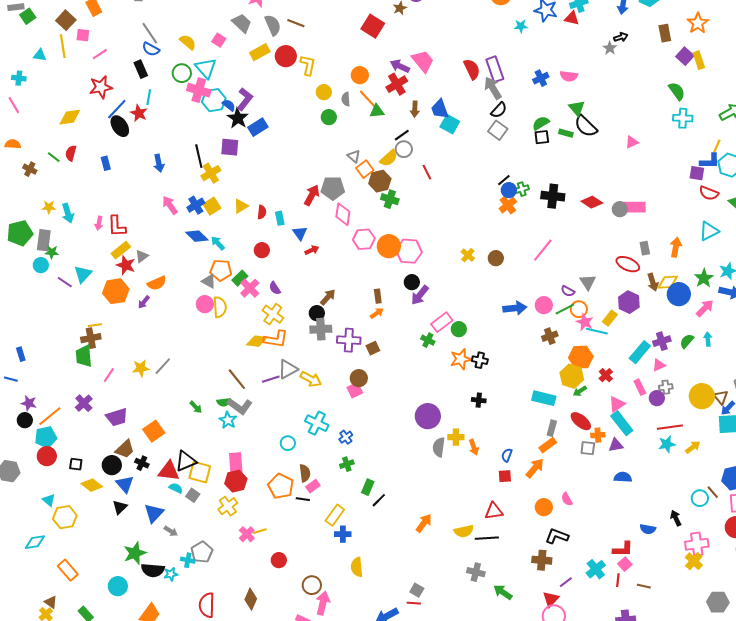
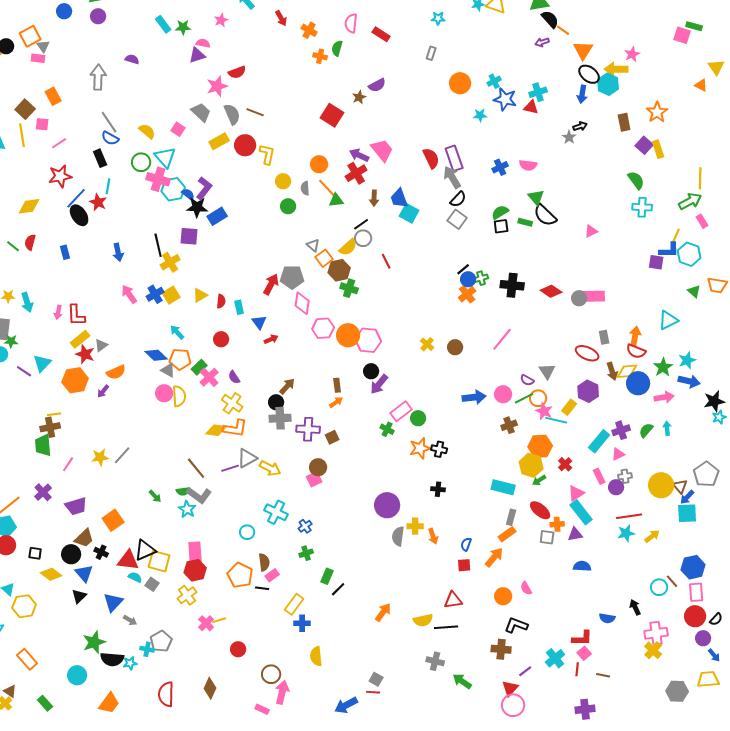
black star: (238, 118) -> (197, 207), turned -30
red semicircle: (709, 193) -> (636, 351), moved
blue diamond: (197, 236) -> (156, 355), moved
pink arrow: (705, 308) -> (664, 397), turned 36

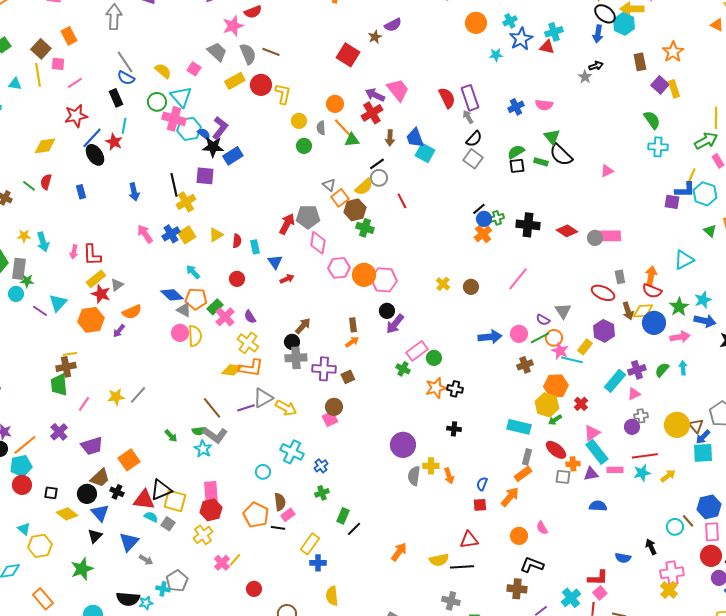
blue star: (505, 99) -> (521, 39), turned 30
gray arrow: (452, 177) -> (468, 117), size x0.6
pink rectangle: (599, 476) -> (615, 470), moved, turned -63
yellow line: (219, 620) -> (235, 560), turned -32
green star: (94, 642) -> (82, 569), moved

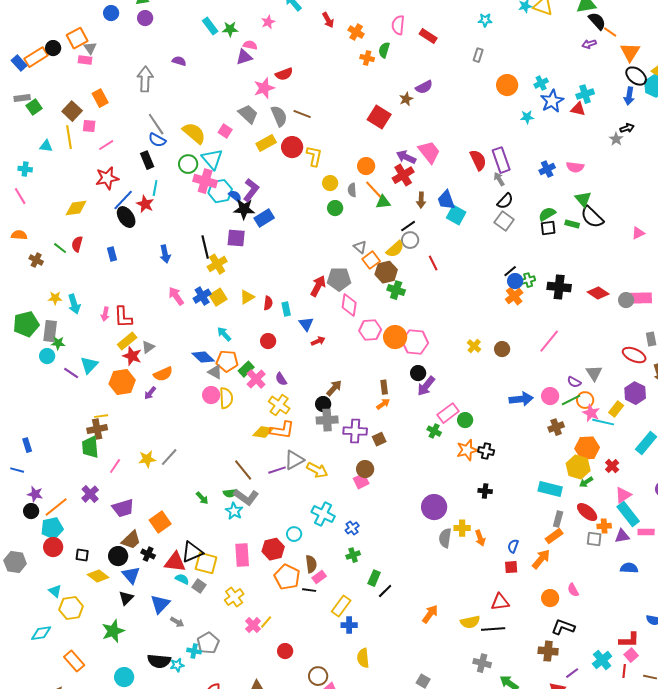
yellow semicircle: (163, 71) -> (194, 133), size x1.4
red hexagon: (211, 510) -> (273, 549), moved

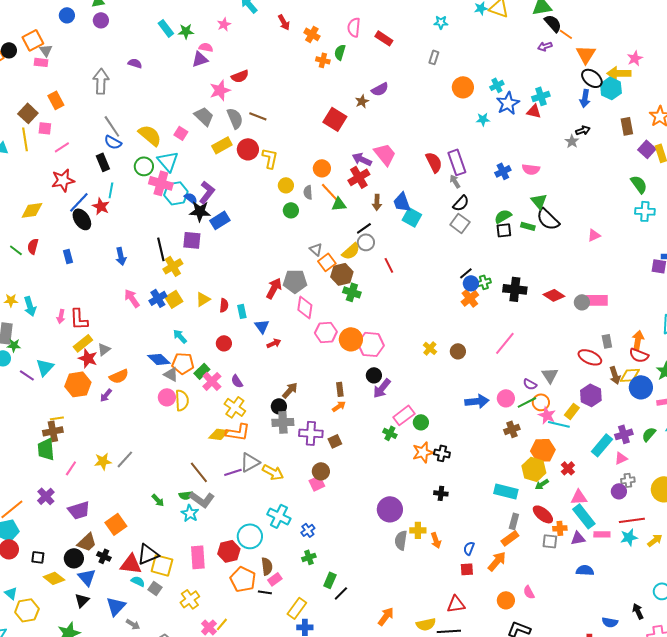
pink triangle: (623, 495) -> (579, 497), turned 30
cyan circle: (294, 534) -> (250, 536), size x1.6

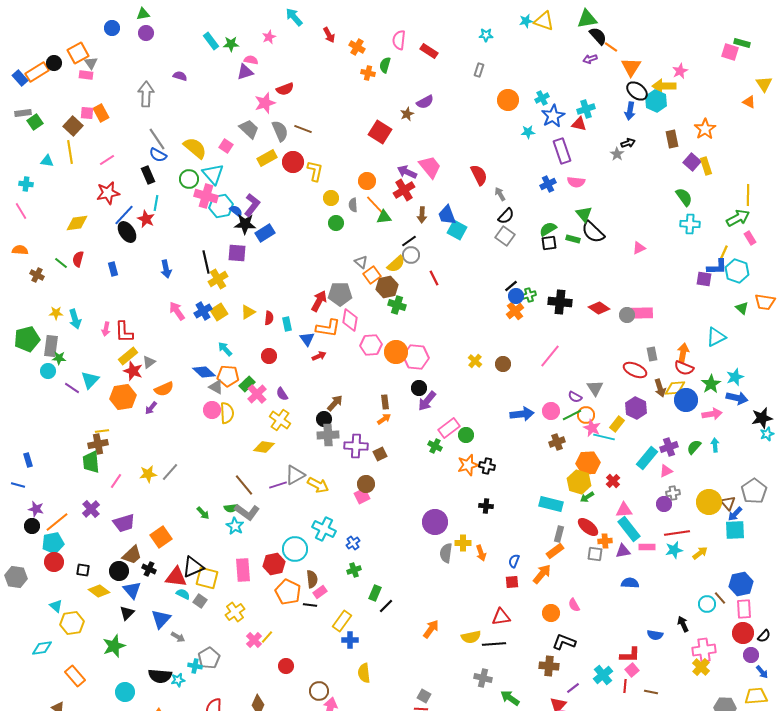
pink square: (45, 128) -> (87, 113), moved
purple rectangle: (457, 162) -> (562, 151), moved
orange L-shape: (238, 432) -> (328, 328), moved

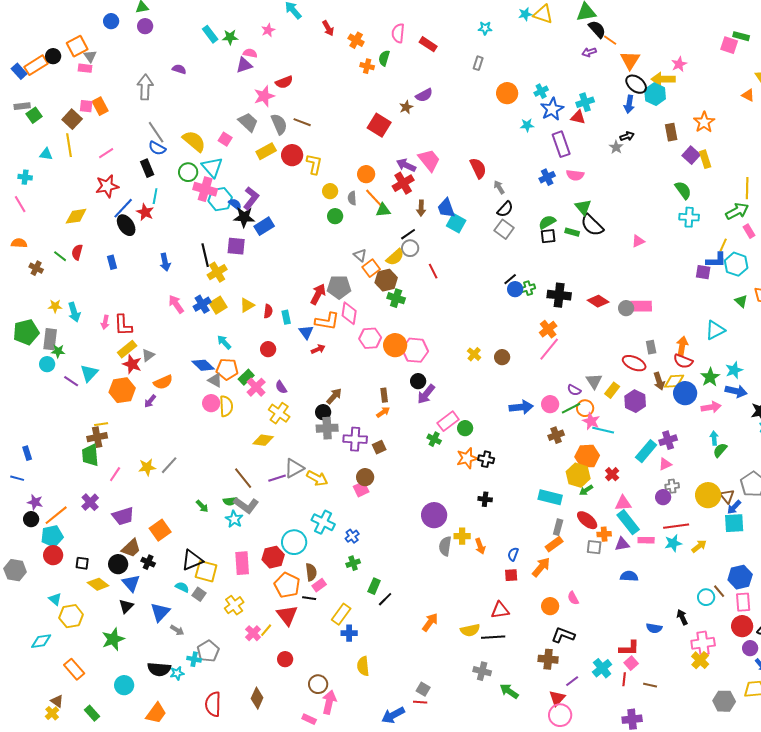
orange cross: (515, 311) -> (548, 329), moved
yellow rectangle: (617, 424) -> (612, 390), moved
green semicircle: (694, 447) -> (720, 450), moved
red triangle: (176, 577) -> (287, 615), moved, turned 45

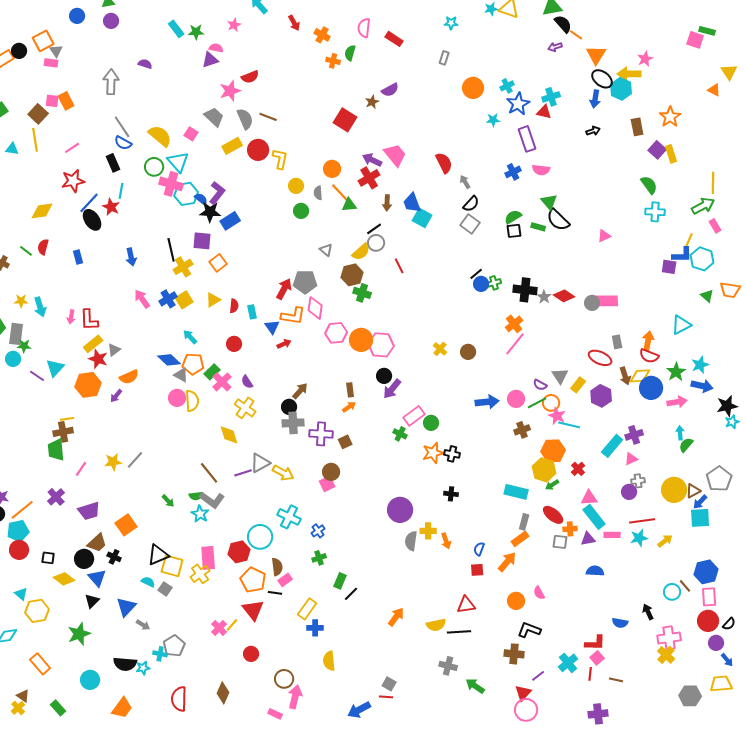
gray star: (616, 147) -> (544, 297), moved
orange square: (371, 268) -> (218, 263), moved
yellow diamond: (263, 440) -> (229, 435), turned 65
brown triangle: (727, 496) -> (693, 491), turned 42
yellow cross: (234, 605) -> (200, 574), moved

